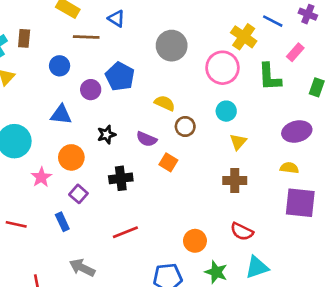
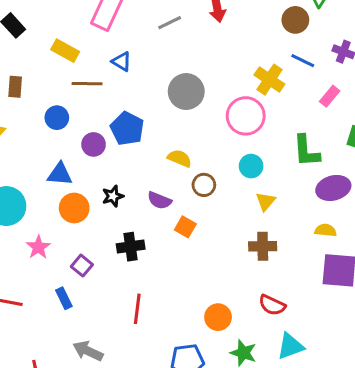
green L-shape: (270, 77) -> (306, 151), moved
orange circle: (71, 157) -> (74, 208), moved
red line: (125, 232) -> (137, 309), turned -60

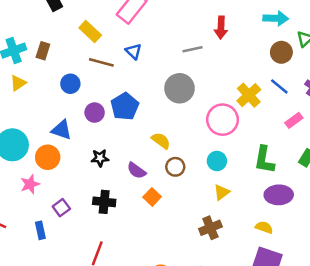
gray line: (170, 23) -> (192, 49), moved
orange circle: (74, 208) -> (48, 157), moved
brown cross: (263, 246) -> (210, 228), turned -35

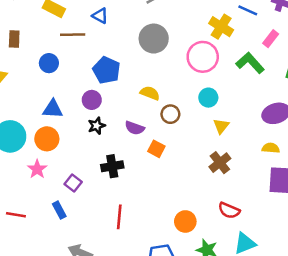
purple circle: (95, 113) -> (92, 100), moved
green L-shape: (264, 160) -> (250, 63), moved, turned 144

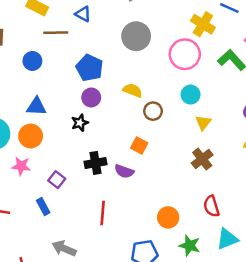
purple circle: (92, 100) -> (91, 97), moved
purple semicircle: (135, 128) -> (124, 171), moved
pink star: (37, 169) -> (21, 166), turned -30
red semicircle: (229, 210) -> (211, 206), turned 50

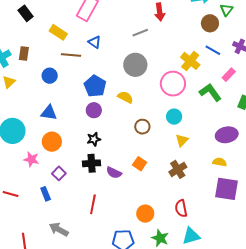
yellow semicircle: (133, 90) -> (125, 97), moved
black star: (80, 123) -> (94, 139), moved
orange circle: (31, 136) -> (52, 142), moved
orange square: (139, 146) -> (140, 164), moved

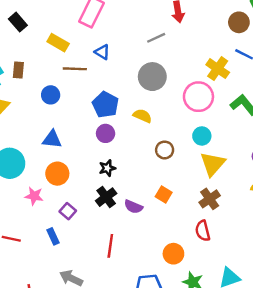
yellow triangle: (182, 140) -> (213, 164), size x1.6
black cross: (92, 163) -> (106, 197), turned -30
red semicircle: (181, 208) -> (203, 231), moved

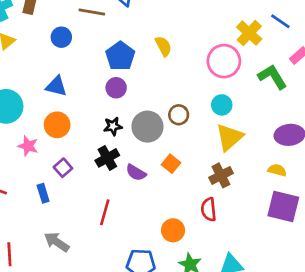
gray circle: (152, 77) -> (147, 127), moved
yellow semicircle: (142, 116) -> (163, 46), moved, turned 30

